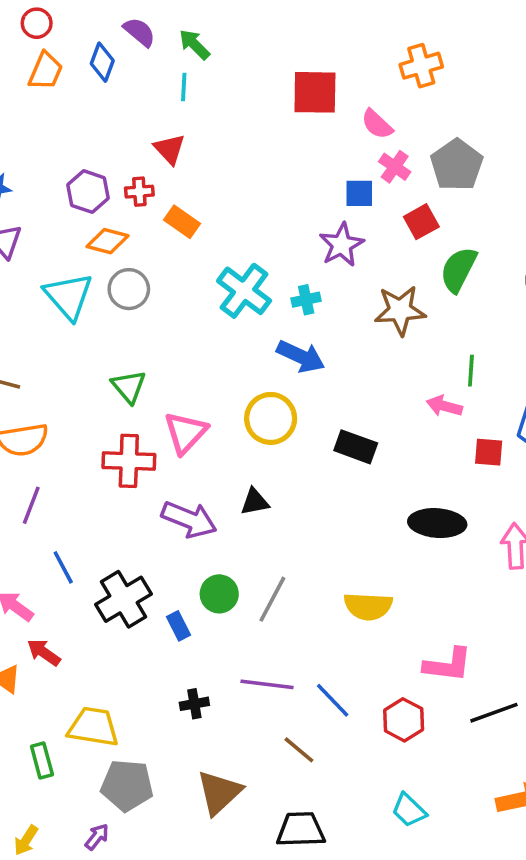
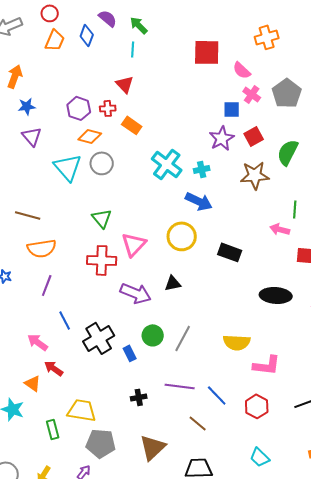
red square: (421, 222) -> (254, 136), moved
pink L-shape: (448, 665) -> (267, 365), moved

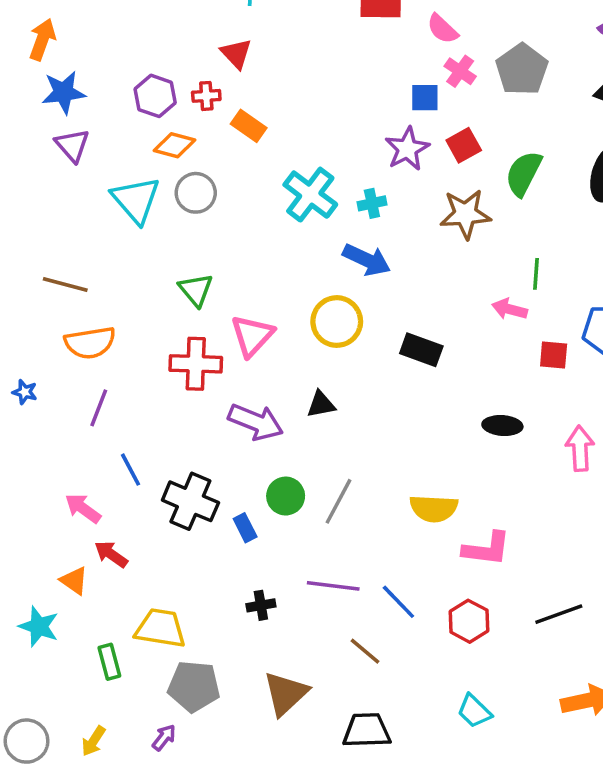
blue star: (27, 106) -> (64, 92), size x1.4
black ellipse: (276, 295) -> (502, 426), size x0.7
black cross: (99, 338) -> (190, 501), turned -36

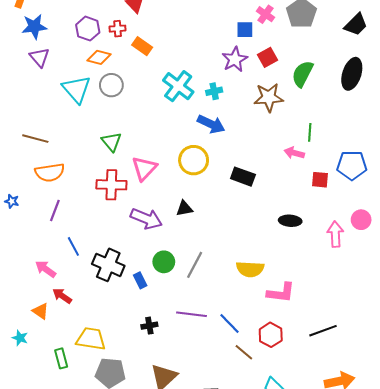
cyan star: (39, 626) -> (20, 338), size x0.7
brown line: (365, 651) -> (244, 352), moved

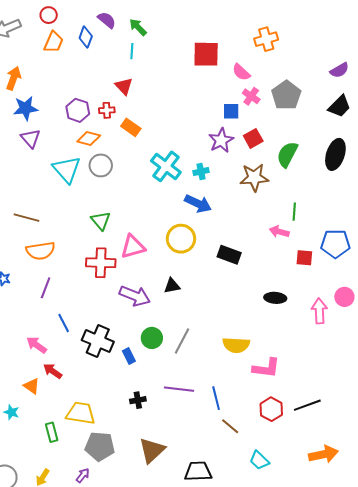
pink triangle: (144, 168) -> (133, 247), turned 32
blue line: (230, 323) -> (216, 398), turned 30
red hexagon: (271, 335) -> (271, 409), moved

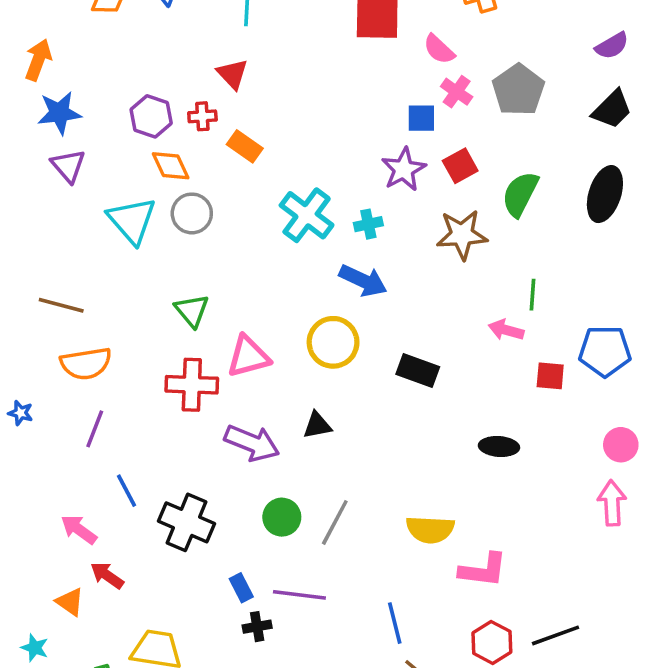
orange diamond: (89, 138) -> (171, 166), turned 50
pink arrow: (319, 311) -> (612, 503), moved
blue rectangle: (129, 356) -> (241, 588), moved
purple line: (179, 389) -> (299, 595), moved

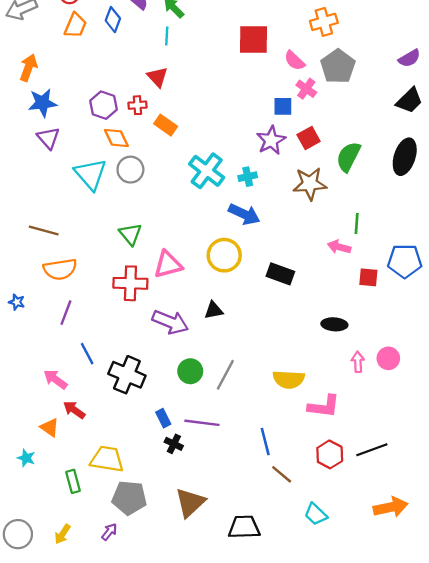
gray pentagon: (518, 90) -> (338, 66), moved
pink circle: (621, 445) -> (388, 358), moved
pink arrow: (612, 503) -> (358, 362), moved, size x0.7
black cross: (257, 627) -> (174, 444), turned 36

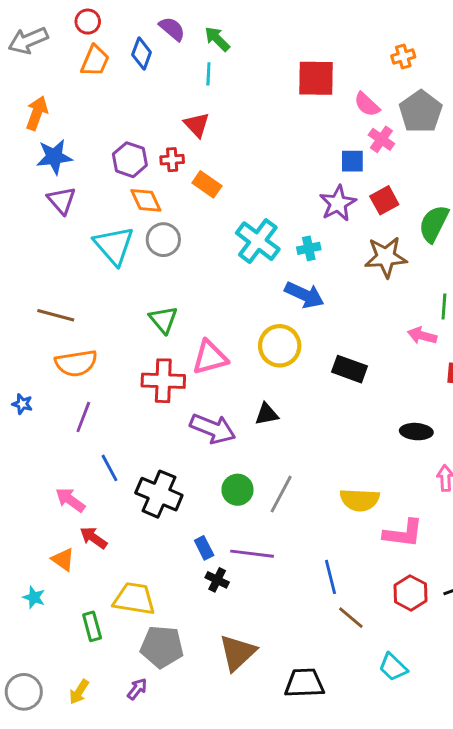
orange cross: (324, 22) -> (403, 56), size x0.7

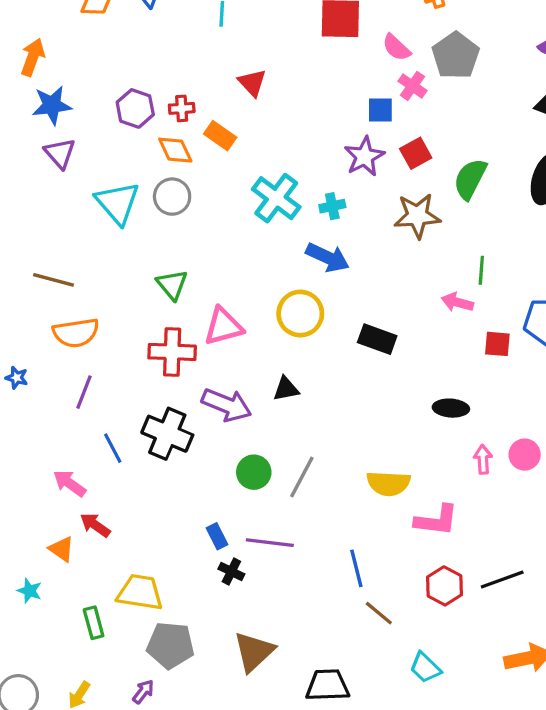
red triangle: (197, 125) -> (252, 83), moved
orange diamond: (146, 200) -> (175, 150), moved
black cross: (159, 494) -> (167, 434), moved

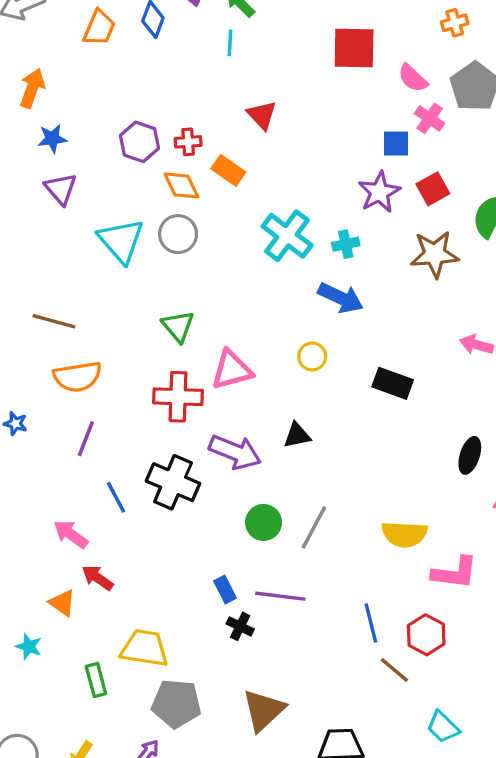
blue star: (52, 105) -> (52, 139), size x0.7
yellow circle: (300, 314) -> (312, 356), size x0.6
black ellipse: (451, 408) -> (470, 455), turned -76
red hexagon: (444, 586) -> (426, 635), moved

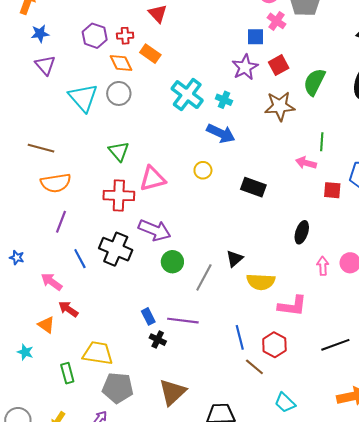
red triangle: (262, 115) -> (158, 14), moved
cyan cross: (346, 244) -> (224, 100), turned 35
blue star: (15, 424) -> (17, 258), moved
black triangle: (297, 435) -> (234, 259), moved, turned -30
green circle: (264, 522) -> (172, 262), moved

